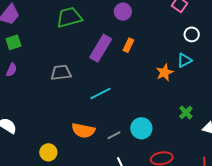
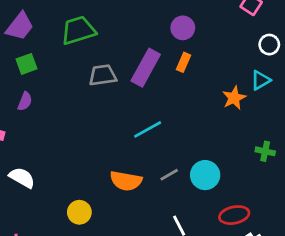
purple circle: (123, 12) -> (183, 28), moved
green trapezoid: (69, 17) -> (78, 30), moved
gray trapezoid: (61, 73) -> (103, 75), moved
green cross: (186, 112) -> (265, 151), turned -32
gray line: (114, 135) -> (169, 175), moved

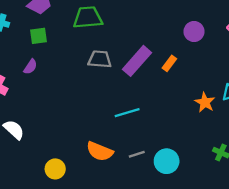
purple circle: (183, 28) -> (194, 32), moved
orange star: (234, 98) -> (205, 102), turned -30

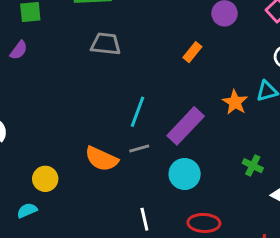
purple rectangle: (137, 61) -> (186, 126), moved
cyan line: (127, 113) -> (137, 112), turned -55
gray line: (137, 154) -> (139, 148), moved

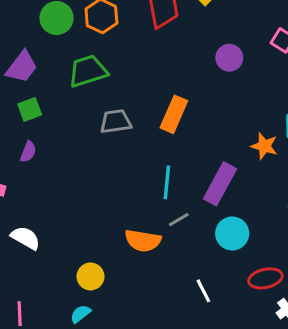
orange rectangle: (192, 52) -> (174, 114), moved, size x1.6

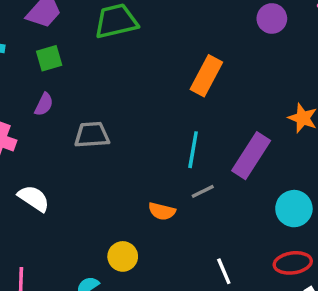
gray trapezoid: (116, 121) -> (92, 135), moved
cyan circle: (232, 233) -> (294, 209), moved
orange semicircle: (143, 241) -> (162, 211), size x0.7
yellow circle: (90, 276) -> (123, 256), moved

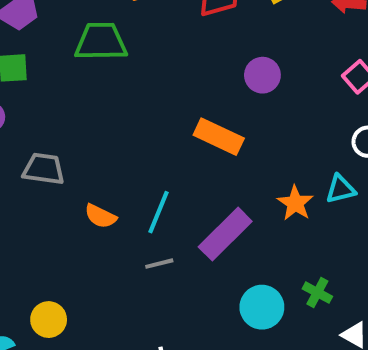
purple circle: (272, 18) -> (262, 75), moved
orange rectangle: (206, 76) -> (219, 137), moved, turned 75
orange semicircle: (162, 211) -> (100, 216), moved

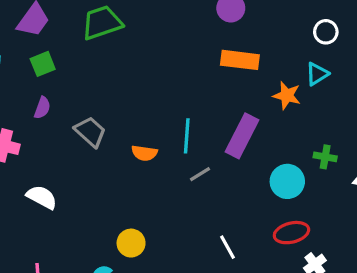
orange rectangle: (219, 137) -> (240, 60), moved
gray trapezoid: (44, 169) -> (90, 132), turned 52

